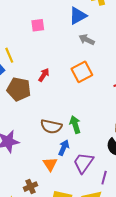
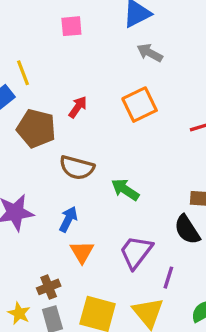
green arrow: (75, 125) -> (125, 190), turned -42
brown semicircle: (51, 126) -> (77, 168), moved
blue arrow: (64, 148) -> (68, 219), moved

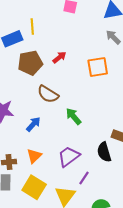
brown pentagon: (36, 128) -> (30, 63), turned 30
orange triangle: (82, 252) -> (34, 156), moved

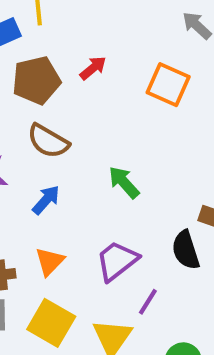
orange square: (98, 67) -> (168, 85), turned 35
brown semicircle: (48, 94) -> (48, 141), moved

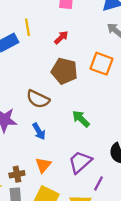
red arrow: (93, 68) -> (61, 37), moved
brown pentagon: (36, 80) -> (64, 71), moved, turned 30
blue arrow: (46, 200) -> (39, 131), turned 112

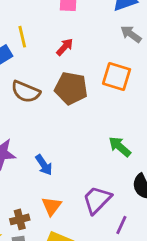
brown semicircle: (38, 99) -> (26, 92), moved
green arrow: (81, 119) -> (120, 147), moved

